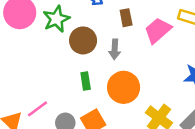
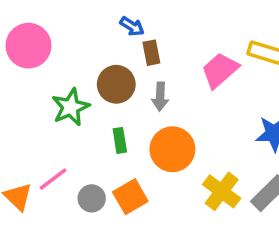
brown rectangle: (126, 18) -> (151, 53), moved
green star: (56, 19) -> (71, 107), moved

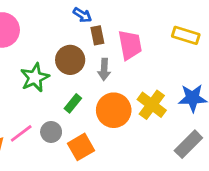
pink trapezoid: (220, 70) -> (130, 45), moved, turned 120
green rectangle: (120, 140) -> (73, 103), turned 48
yellow cross: (222, 191) -> (152, 105), moved
gray circle: (92, 198) -> (51, 132), moved

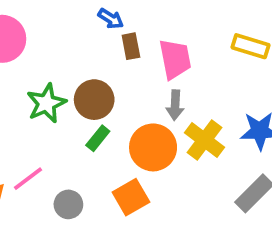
brown circle: (70, 60) -> (94, 100), moved
gray arrow: (104, 69) -> (175, 105), moved
gray circle: (51, 132) -> (68, 204), moved
orange square: (81, 147) -> (131, 197), moved

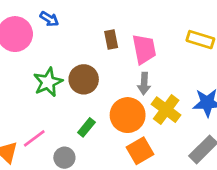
blue arrow: (111, 19) -> (49, 19), moved
green rectangle: (98, 138) -> (86, 127), moved
orange square: (131, 197) -> (140, 151), moved

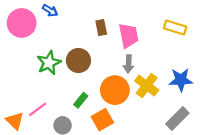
orange square: (140, 151) -> (102, 120), moved

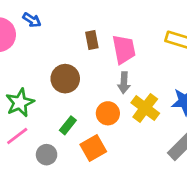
green star: (49, 63) -> (20, 103), moved
orange circle: (115, 90) -> (108, 113), size x0.7

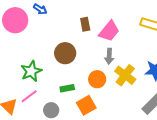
pink trapezoid: (124, 49) -> (109, 31), turned 50
green rectangle: (68, 125) -> (67, 88), turned 40

